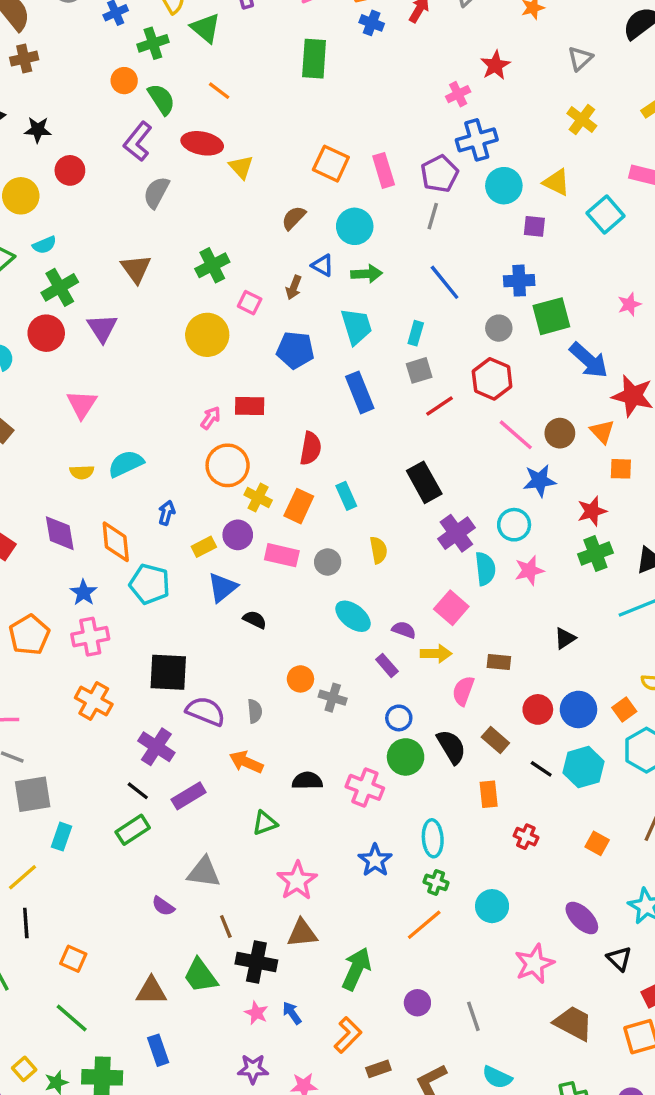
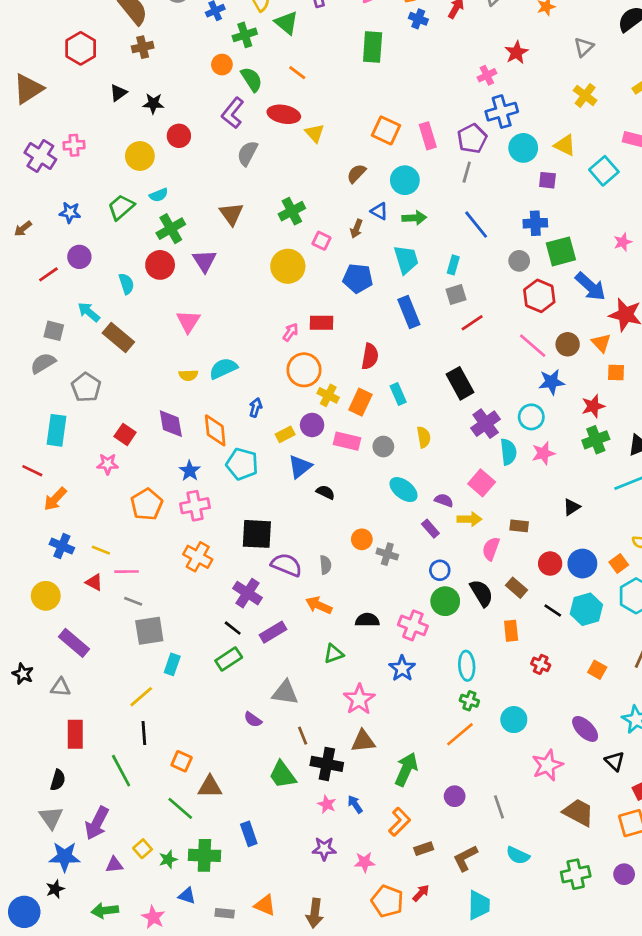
red hexagon: (492, 379) -> (539, 296), moved
blue star: (375, 860) -> (402, 668), moved
brown triangle: (151, 991) -> (210, 787), moved

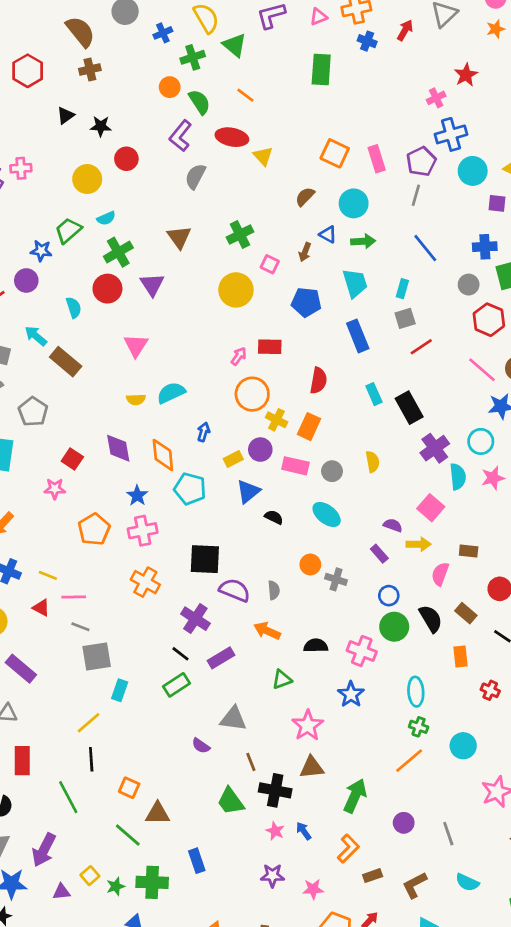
blue star: (70, 212) -> (41, 251), moved
cyan rectangle: (398, 394) -> (374, 394), moved
cyan ellipse: (404, 490) -> (327, 514), moved

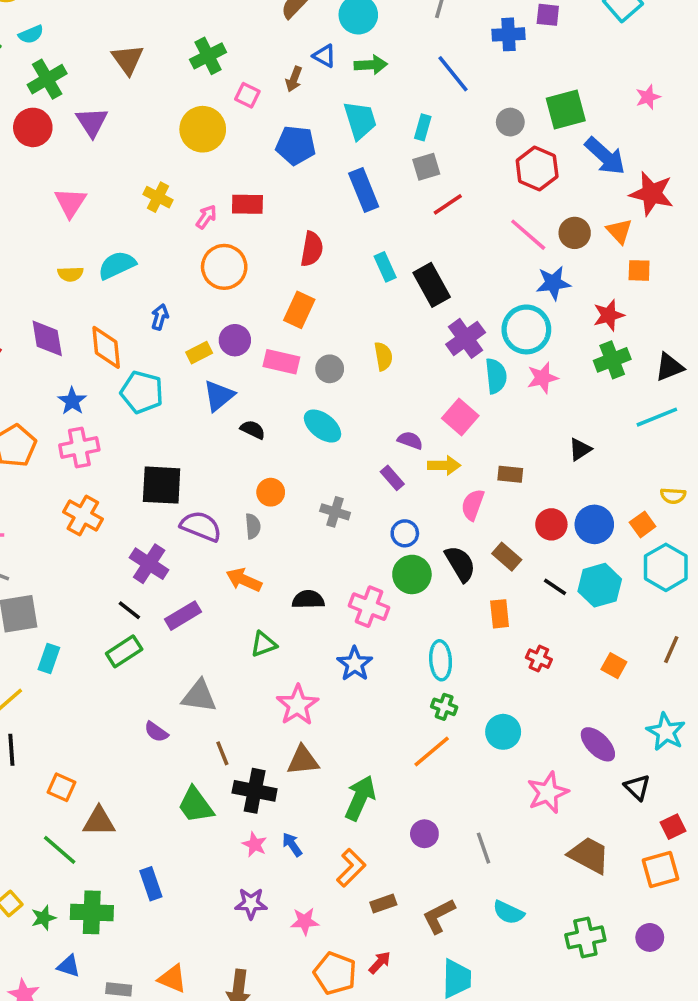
blue cross: (485, 247) -> (508, 34), moved
yellow cross: (277, 420) -> (158, 197), moved
cyan circle: (481, 441) -> (526, 329), size x1.4
orange circle: (310, 565) -> (271, 492), moved

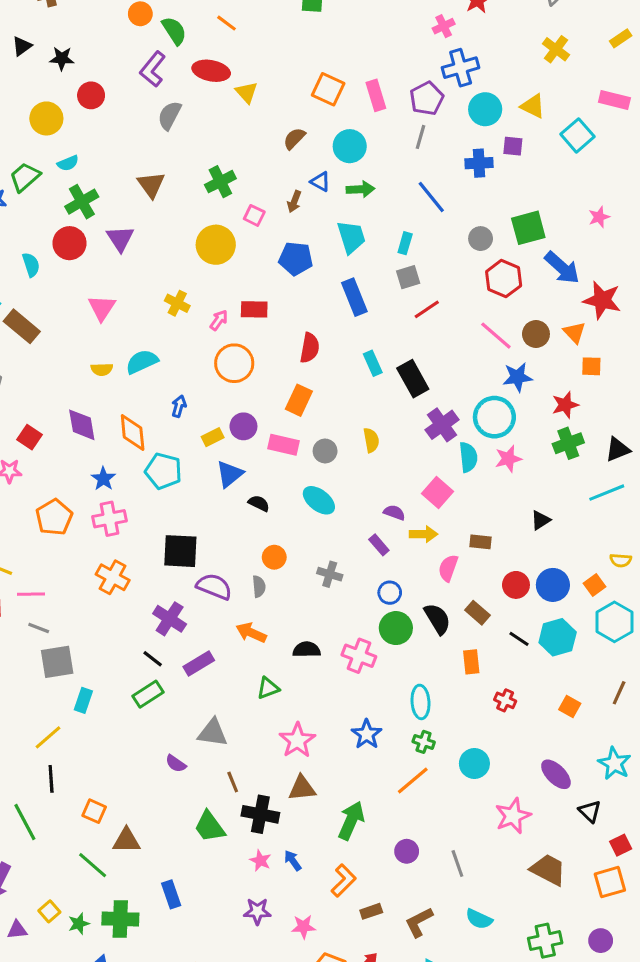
blue star: (355, 664) -> (367, 734), moved

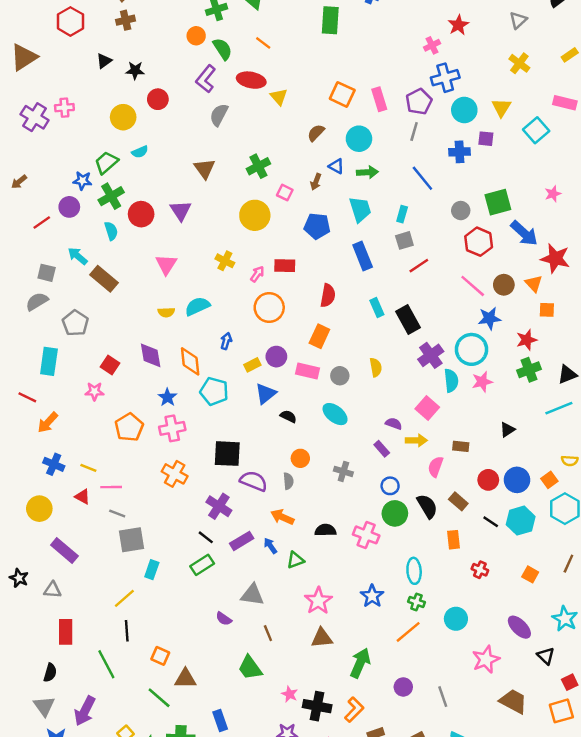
yellow triangle: (533, 106) -> (501, 108), turned 36
green cross: (82, 202) -> (111, 196), moved
black cross: (260, 814) -> (317, 706), moved
blue arrow: (293, 861) -> (270, 546), moved

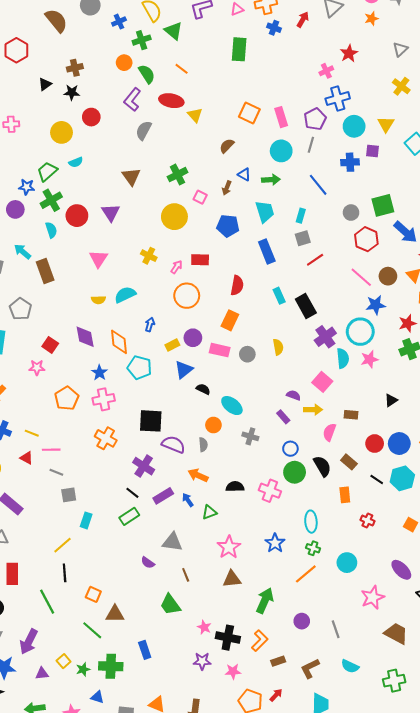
brown cross: (126, 20) -> (75, 68), moved
cyan circle: (359, 139) -> (281, 151), moved
brown rectangle: (104, 279) -> (45, 271), turned 30
cyan ellipse: (335, 414) -> (232, 406), moved
gray square: (132, 540) -> (69, 495), size x0.7

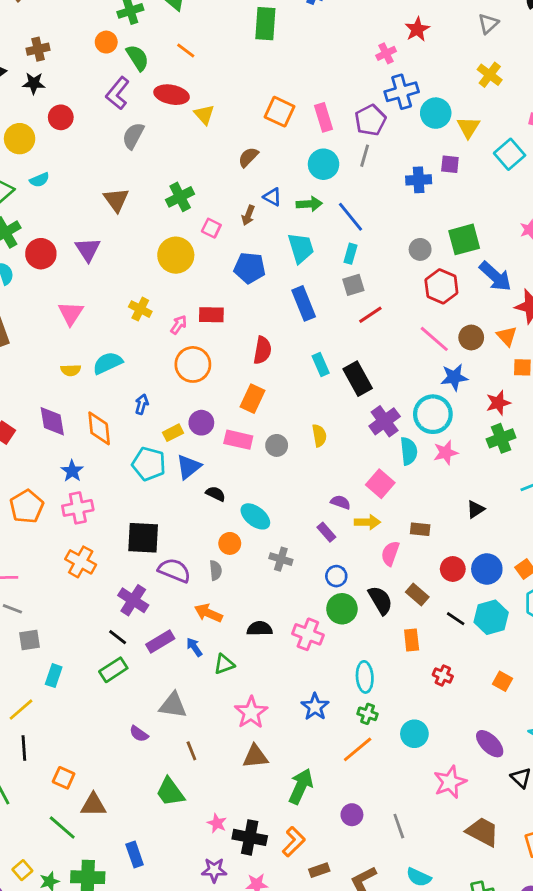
cyan circle: (354, 126) -> (436, 113), moved
blue line: (318, 185) -> (350, 217), moved
cyan pentagon: (140, 368) -> (149, 464), moved

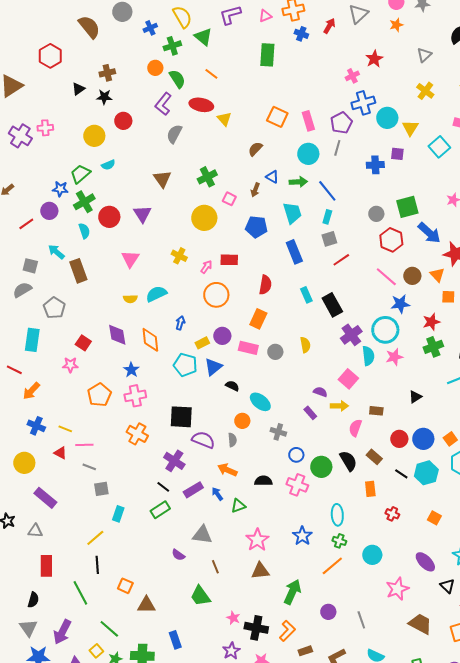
blue circle: (336, 576) -> (296, 455), moved
green line: (62, 827) -> (109, 629), moved
purple star: (214, 870) -> (231, 651), turned -30

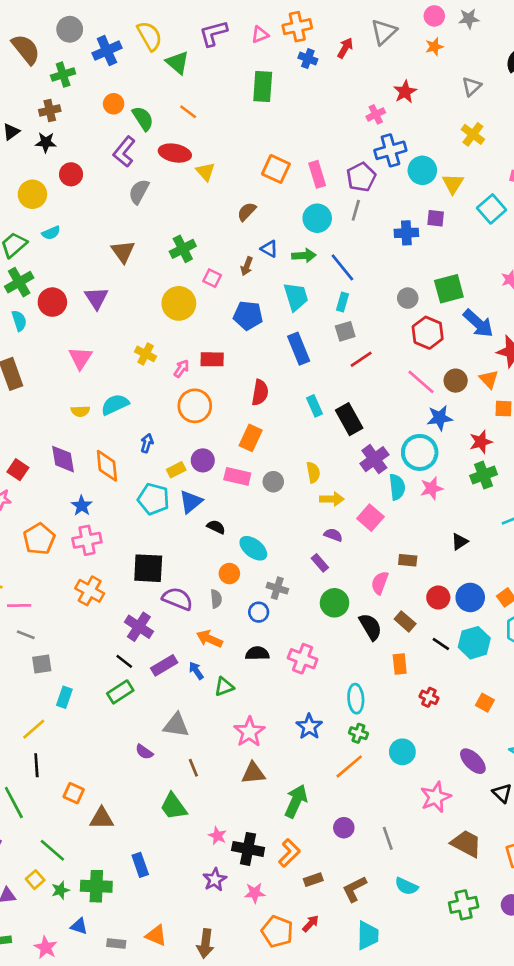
blue cross: (150, 28) -> (107, 51), size x1.5
green cross: (172, 46) -> (63, 75), moved
yellow arrow: (339, 406) -> (332, 499), moved
blue circle: (296, 455) -> (259, 612), moved
green circle: (321, 467) -> (334, 603), moved

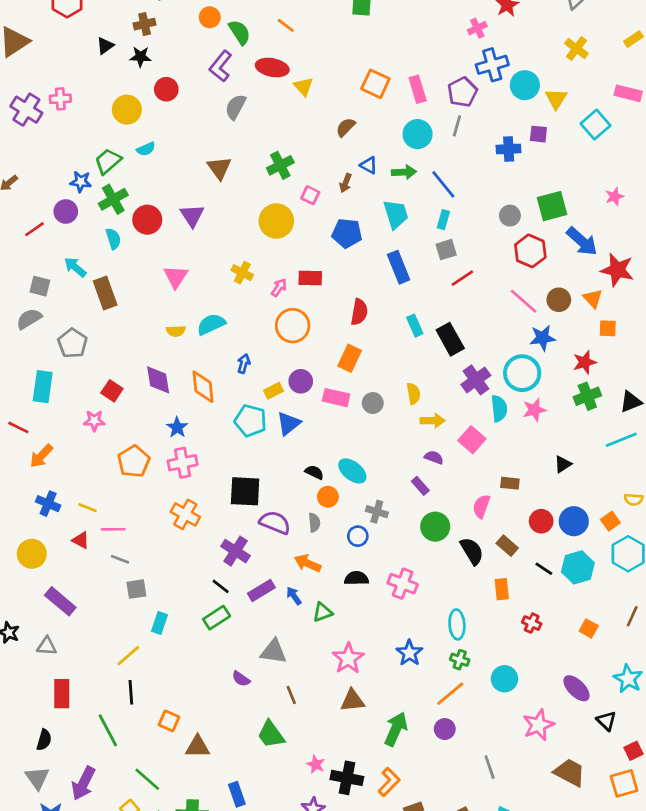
black semicircle: (216, 527) -> (314, 472), moved
purple circle: (344, 828) -> (445, 729), moved

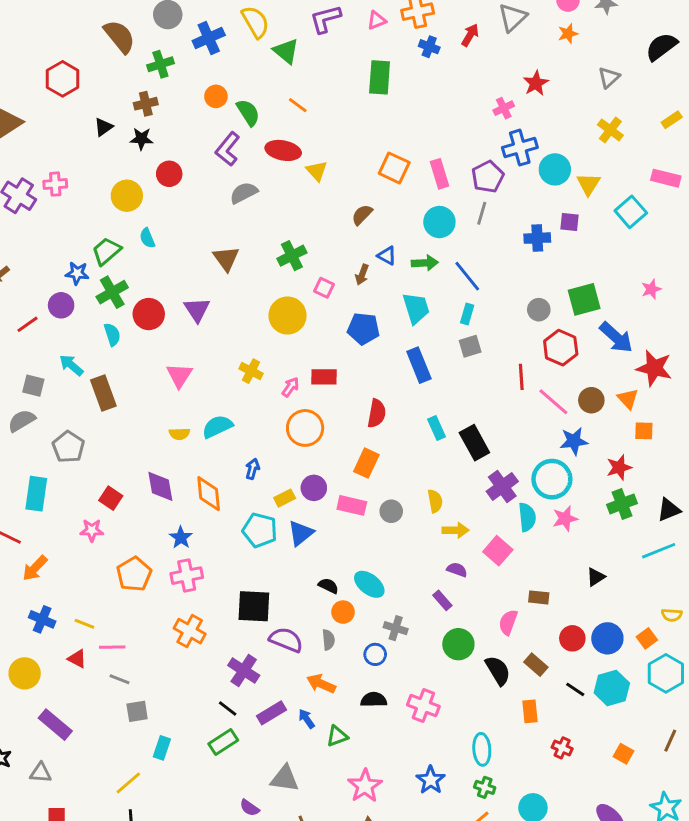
gray semicircle: (236, 107) -> (244, 193), turned 35
cyan semicircle: (146, 149) -> (147, 238), turned 90
red line: (462, 278) -> (521, 377), moved, turned -60

